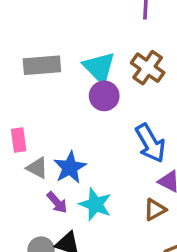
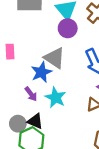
gray triangle: (37, 168) -> (55, 58), moved, size x1.5

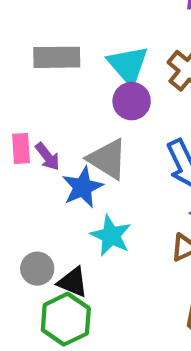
purple arrow: (31, 94) -> (47, 156), moved
gray circle: (18, 124) -> (37, 269), moved

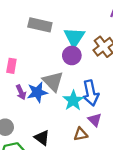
purple arrow: (47, 156) -> (21, 92), moved
cyan star: (111, 236) -> (73, 100), moved
black triangle: (73, 282) -> (42, 138), moved

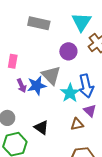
cyan triangle: (74, 37) -> (81, 22), moved

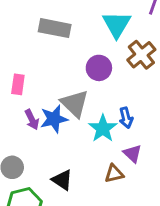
blue arrow: (86, 86) -> (126, 118), size x0.6

